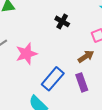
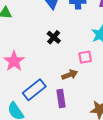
pink star: (26, 54) -> (14, 61), turned -30

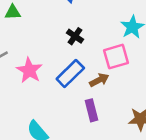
pink square: (85, 57) -> (116, 57), size x1.5
blue rectangle: (34, 90) -> (70, 74), moved

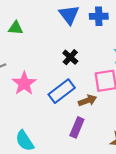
purple rectangle: (92, 110) -> (77, 127), turned 30

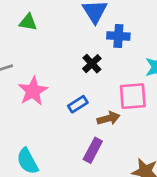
blue cross: (99, 16) -> (118, 36), moved
blue rectangle: (62, 91) -> (78, 104), size x0.6

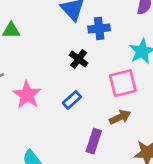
brown arrow: (109, 118) -> (120, 117), moved

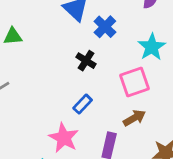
blue cross: (99, 28) -> (105, 27), turned -35
pink star: (27, 95) -> (64, 138), moved

